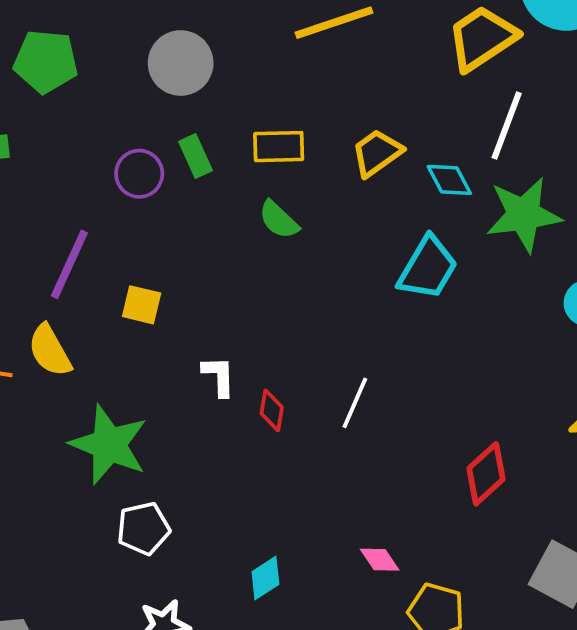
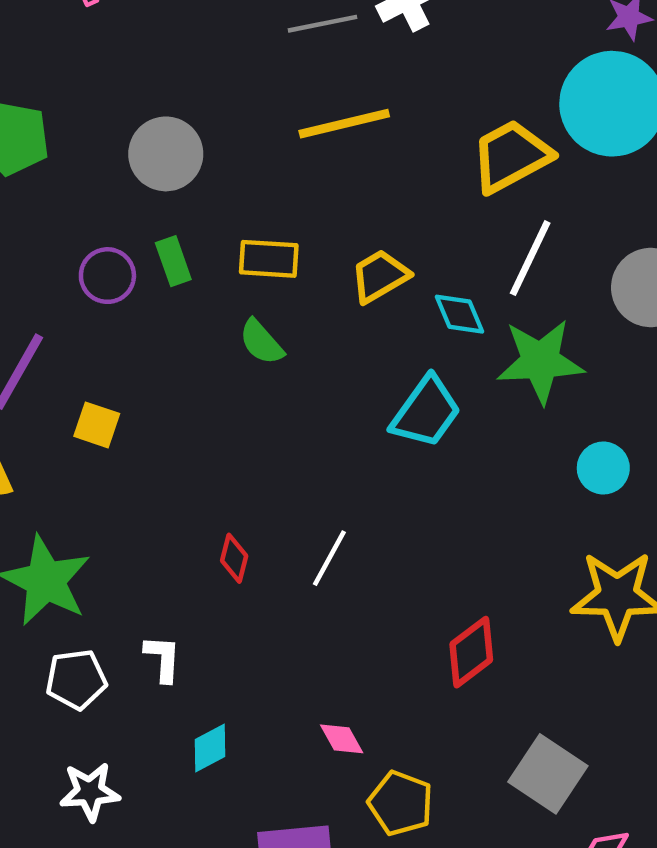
white L-shape: (219, 376) -> (163, 658), moved

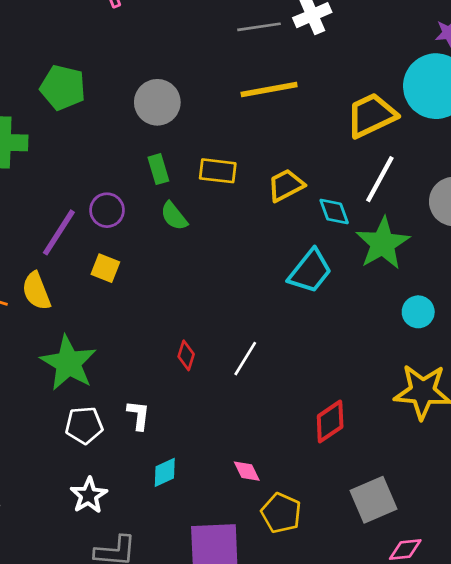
purple circle: (107, 276) -> (107, 210), moved
green semicircle: (261, 342) -> (174, 216), moved
green star: (540, 361) -> (383, 243), turned -30
gray square: (548, 774) -> (374, 500), turned 30
white star: (90, 792) -> (89, 495), turned -30

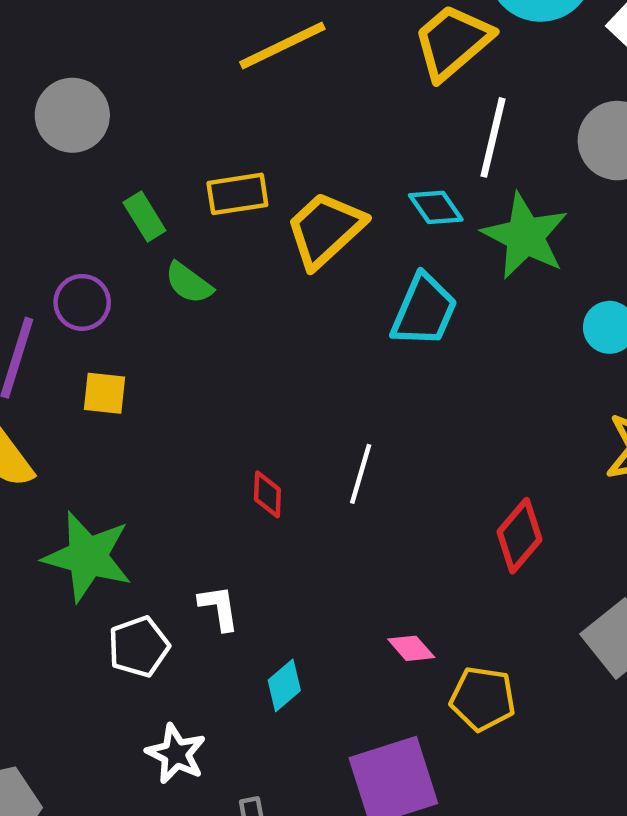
gray circle: (157, 102) -> (72, 115), moved
yellow trapezoid: (286, 185) -> (325, 229), moved, size x1.4

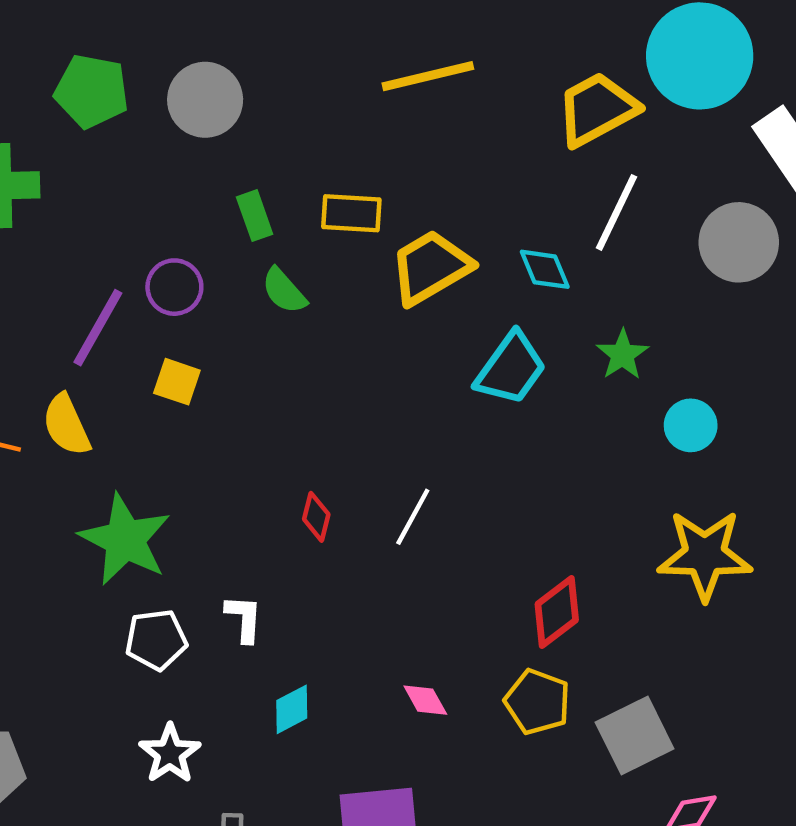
green star: (525, 236) -> (622, 355), moved, size x0.6
yellow pentagon: (483, 699) -> (537, 702), moved

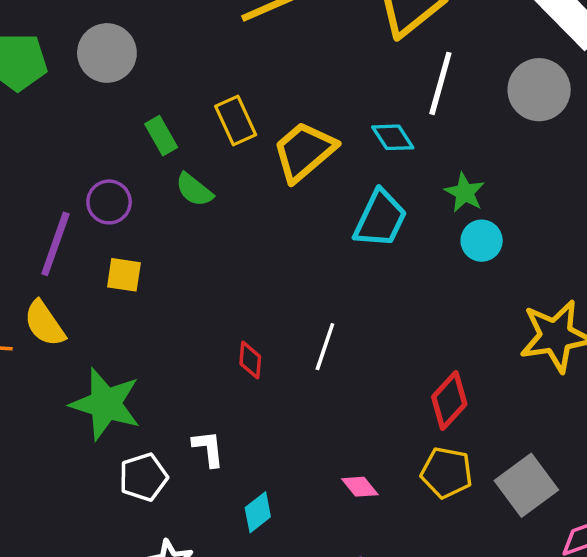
yellow rectangle: (351, 213) -> (236, 121), turned 72
cyan circle: (691, 425) -> (482, 241), moved

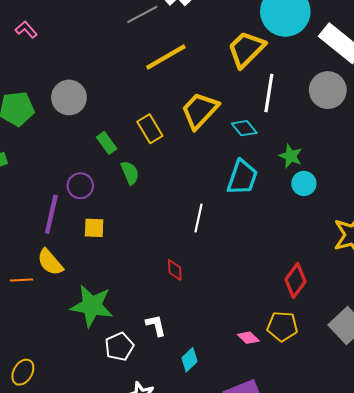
yellow trapezoid: (304, 151) -> (200, 111), moved
green semicircle: (194, 190) -> (130, 173), turned -145
white line: (325, 347) -> (198, 218), moved
yellow pentagon: (447, 473) -> (282, 326), moved

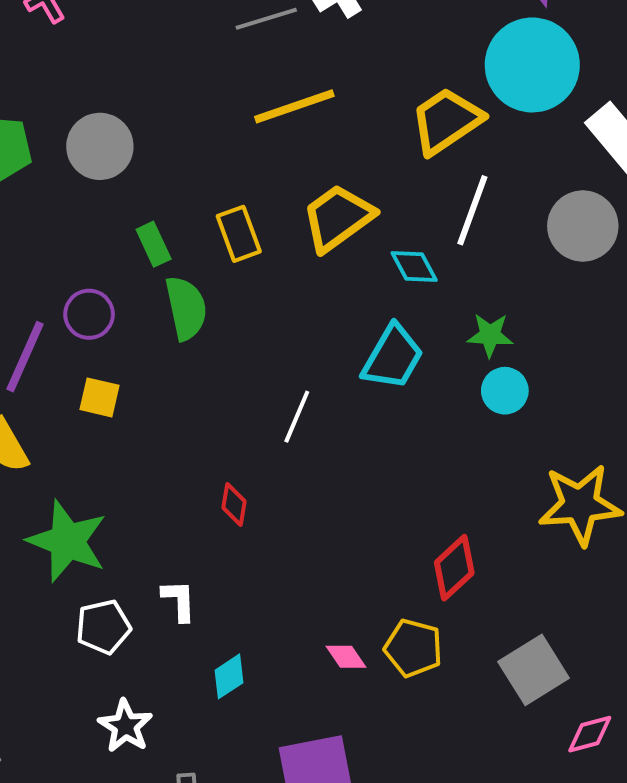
green star: (291, 156) -> (490, 335), turned -30
green semicircle: (130, 173) -> (186, 308), size x1.4

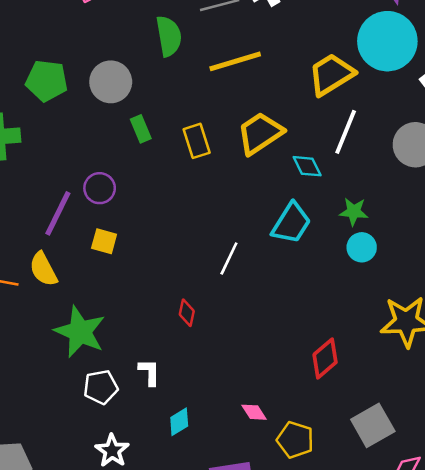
green rectangle: (154, 244) -> (141, 129), moved
green semicircle: (186, 308) -> (169, 36), moved
yellow pentagon: (413, 648) -> (295, 440), moved

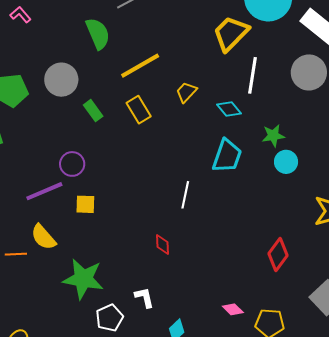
yellow line: (235, 61) -> (140, 66), moved
yellow trapezoid: (260, 133) -> (186, 92), size x0.6
purple line: (58, 213) -> (44, 191), turned 54

